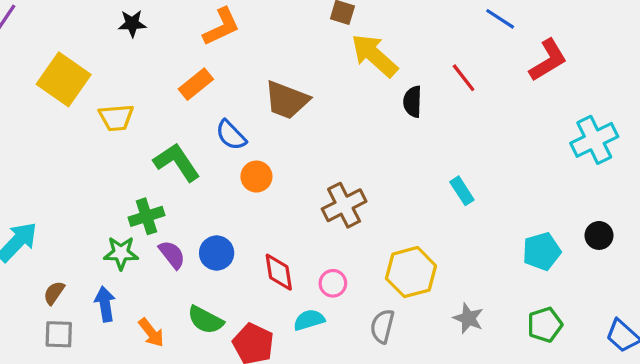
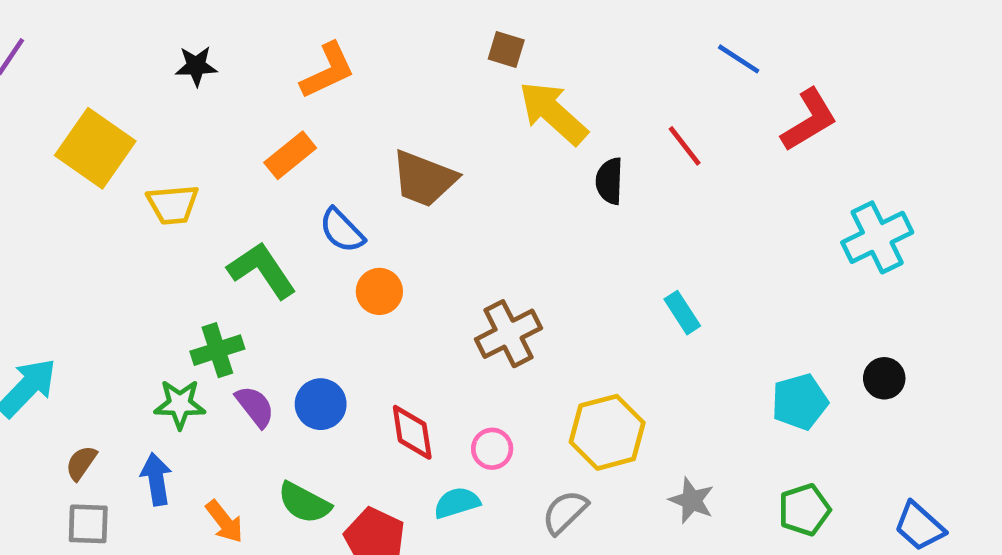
gray semicircle: (382, 326) -> (565, 512), turned 32

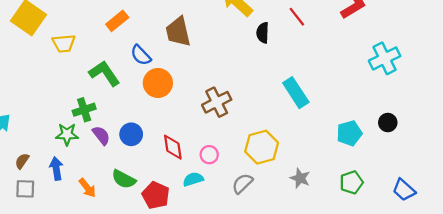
brown trapezoid: (424, 179) -> (178, 32), turned 56
orange circle: (379, 291) -> (158, 83), size x1.4
cyan rectangle: (682, 313) -> (296, 93), size x1.6

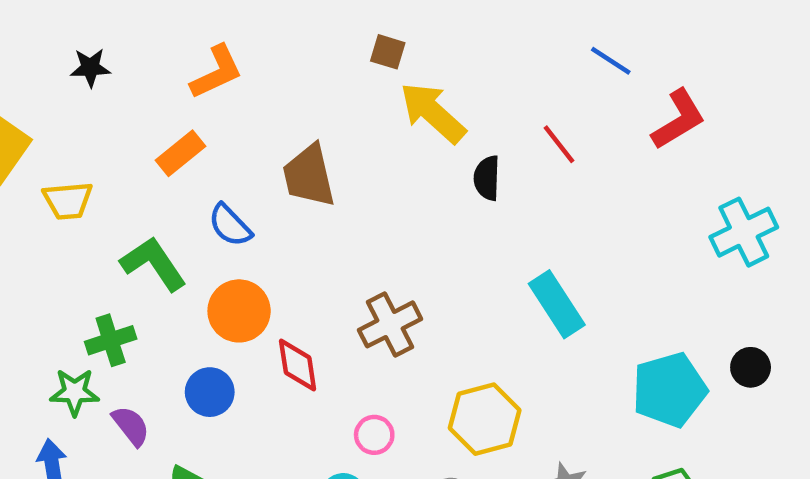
orange circle: (158, 83) -> (239, 311), moved
cyan pentagon: (349, 133) -> (669, 390), size x1.4
purple semicircle: (101, 135) -> (131, 426), moved
red diamond: (173, 147) -> (298, 365), moved

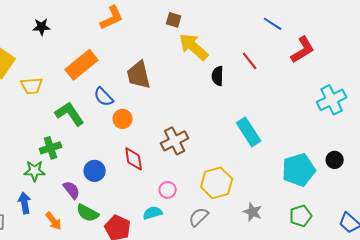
orange L-shape: (216, 72) -> (112, 18), moved
orange rectangle: (180, 153) -> (82, 65), size x1.5
orange circle: (239, 311) -> (123, 119), moved, size x0.7
purple semicircle: (131, 426) -> (72, 190), moved

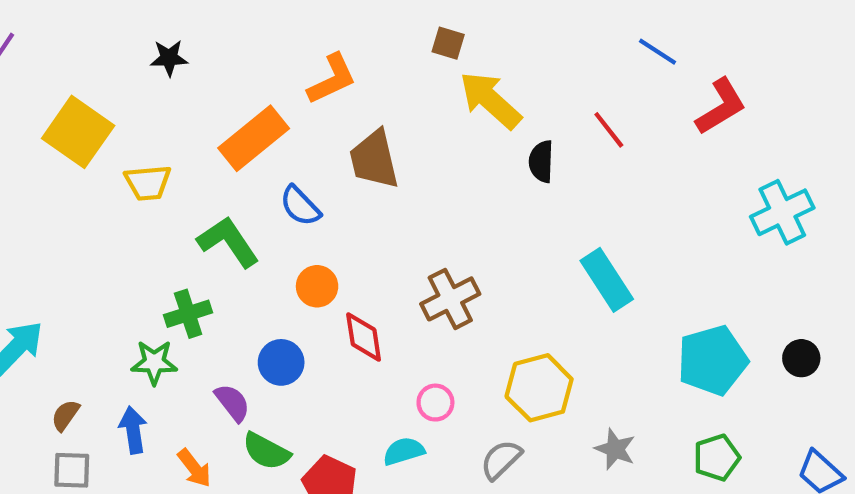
orange L-shape: (112, 18) -> (332, 79), moved
orange circle: (123, 119) -> (317, 286), moved
black circle: (335, 160) -> (801, 358), moved

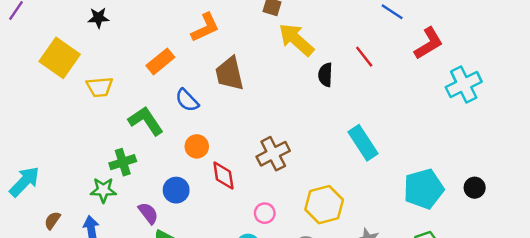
black star: (169, 58) -> (98, 18), moved
orange rectangle: (254, 138) -> (160, 61), size x0.7
cyan cross: (782, 212) -> (464, 85), moved

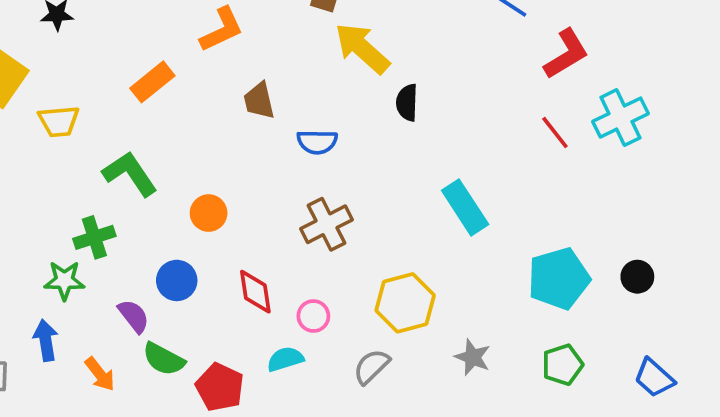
red line: (364, 57) -> (555, 133), moved
brown trapezoid: (230, 74) -> (259, 101), size x0.7
blue semicircle: (187, 100) -> (317, 142), moved, turned -45
red diamond: (223, 176) -> (255, 292), moved

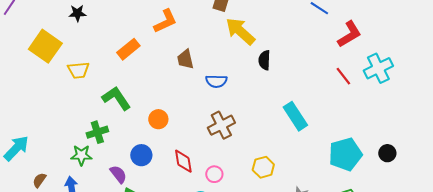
yellow hexagon: (405, 303) -> (263, 167), size x0.7

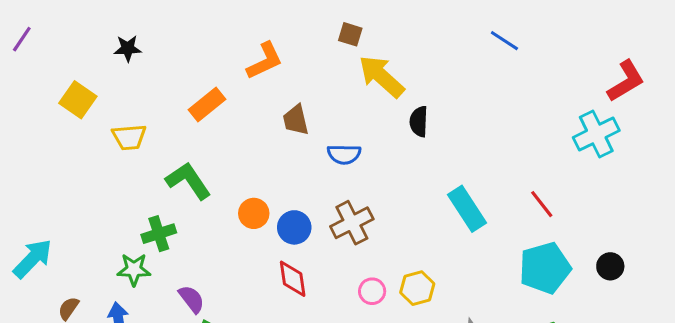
red L-shape: (349, 34) -> (626, 81), moved
yellow square: (45, 46) -> (78, 100), size x0.7
red line: (343, 76) -> (542, 204), moved
blue circle: (141, 155) -> (294, 227), moved
pink circle: (214, 174) -> (372, 291), moved

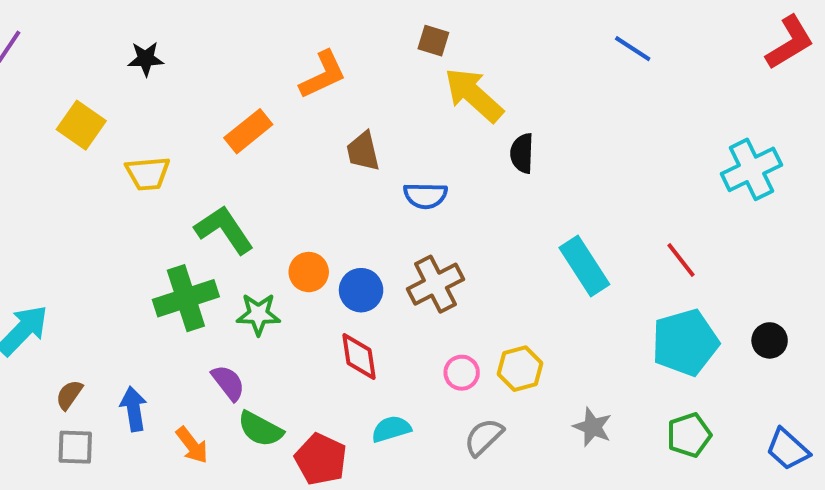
red L-shape: (626, 81) -> (790, 43), moved
green cross: (159, 234) -> (186, 298), size x1.4
green star: (134, 269) -> (258, 314), moved

